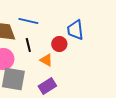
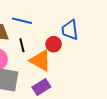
orange triangle: (46, 60) -> (40, 61), size x1.6

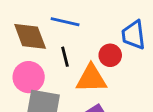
orange triangle: (40, 61) -> (91, 79), turned -30

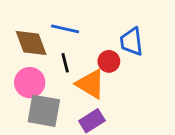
orange triangle: (91, 79) -> (90, 84), turned 32

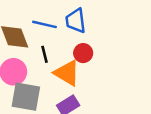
blue trapezoid: (132, 42) -> (76, 21), moved

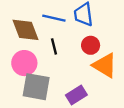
orange triangle: (67, 73) -> (105, 65), moved

